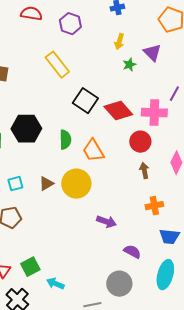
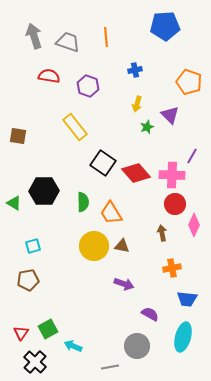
red circle: (140, 142) -> (175, 204), moved
brown triangle: (46, 184) -> (122, 246), moved, turned 42

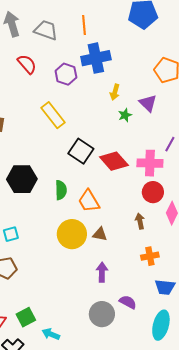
blue cross: (135, 70) -> (96, 58), moved, size x2.0
red semicircle: (49, 76) -> (27, 64), turned 40
purple arrow: (124, 284) -> (102, 272), turned -108
gray circle: (137, 346) -> (102, 314), moved

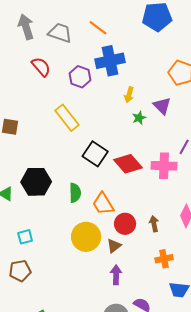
orange line: (84, 25) -> (98, 28), turned -48
red circle: (153, 192) -> (125, 224), moved
brown triangle: (100, 234) -> (114, 246), moved, turned -49

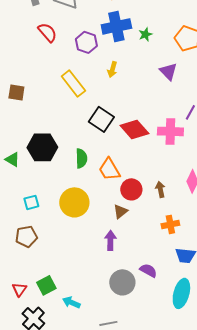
yellow arrow: (129, 95) -> (112, 69), moved
green star: (139, 118) -> (145, 34), moved
yellow circle: (86, 237) -> (74, 202), moved
purple arrow: (116, 275) -> (110, 240), moved

